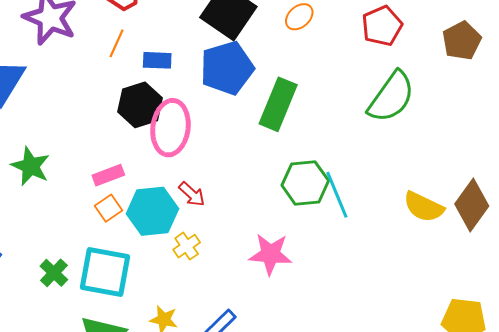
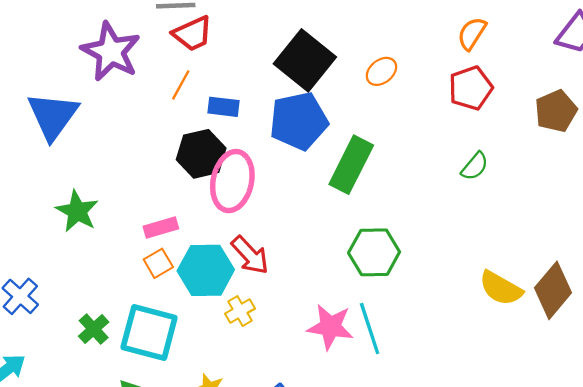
green semicircle: (391, 97) -> (475, 166), size x0.5
red arrow: (192, 194) -> (250, 255), size x1.4
cyan line: (337, 195) -> (370, 329), moved

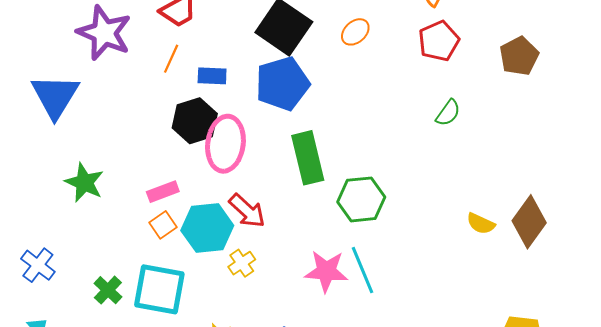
green rectangle: (351, 165) -> (308, 158), moved, turned -36
yellow semicircle: (501, 288) -> (481, 224), size x0.7

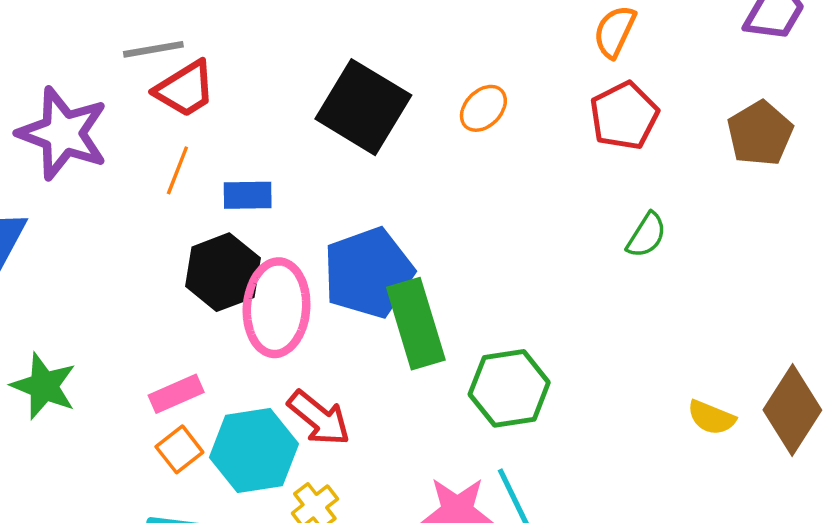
blue pentagon: (282, 84) -> (368, 273), moved

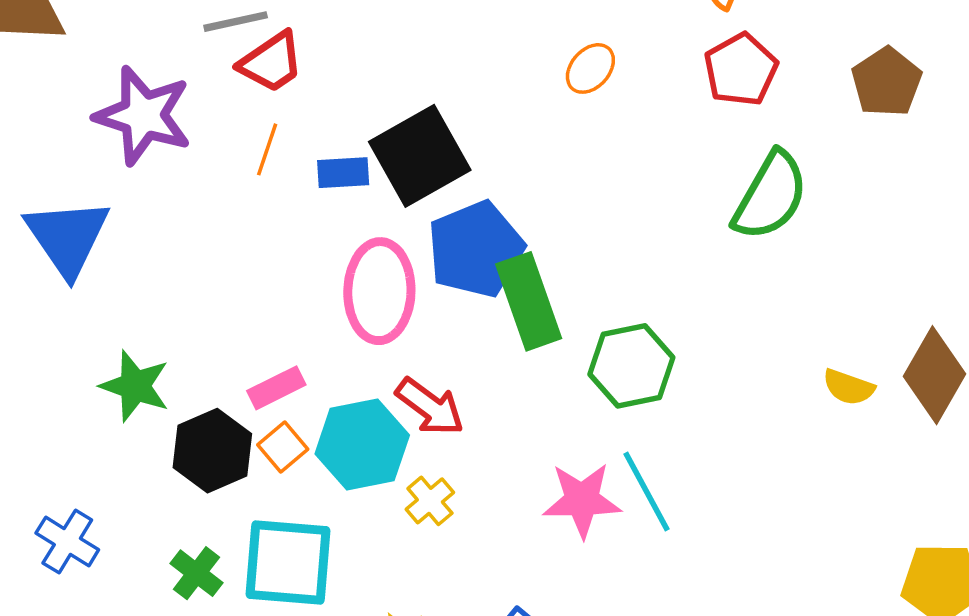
black square: (363, 107) -> (420, 156), moved, turned 32
green semicircle: (646, 235) -> (770, 196), size x1.8
black hexagon: (223, 272) -> (212, 451), moved

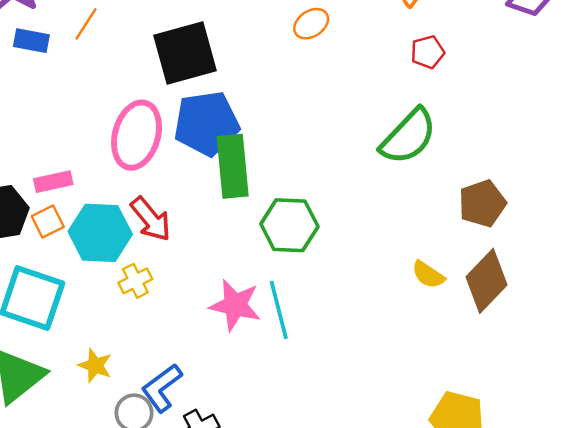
red pentagon: (741, 70) -> (428, 52), moved, size x0.7
brown pentagon: (887, 82) -> (482, 203), moved
blue rectangle: (343, 173) -> (31, 41), moved

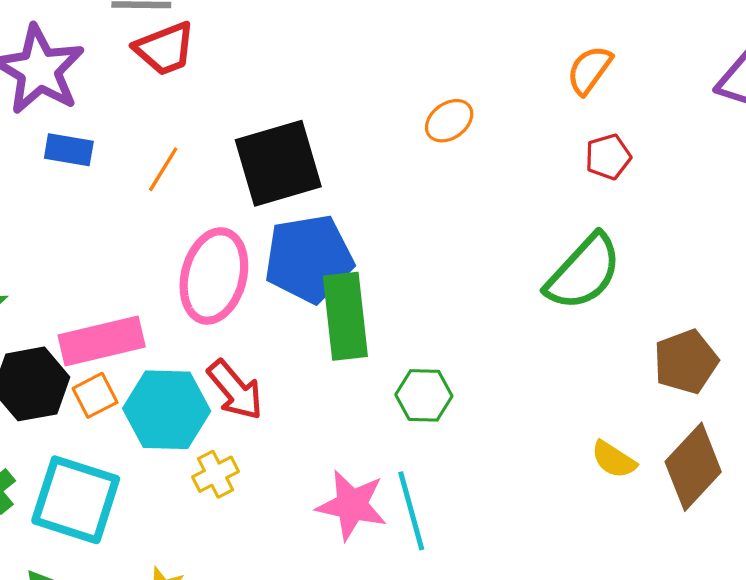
orange line: (86, 24) -> (163, 169), moved
pink rectangle: (53, 182) -> (102, 341), size x1.6
green hexagon: (289, 225) -> (424, 395), size x0.7

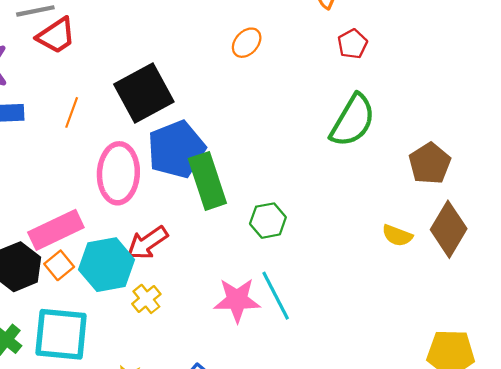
red arrow: (235, 390) -> (147, 243), turned 108

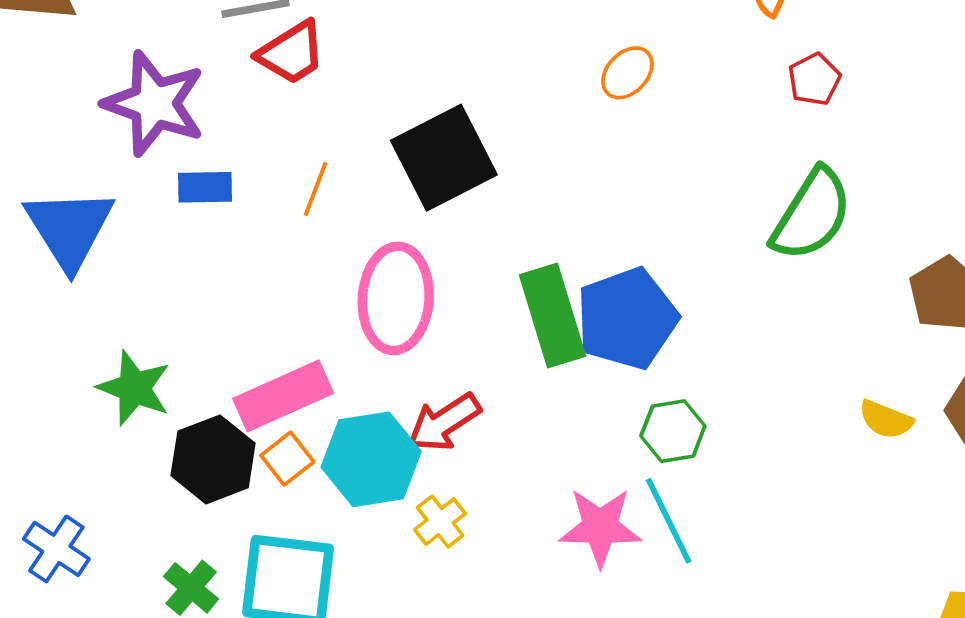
blue pentagon: (176, 149) -> (627, 319), moved
green hexagon: (268, 221) -> (673, 431), moved

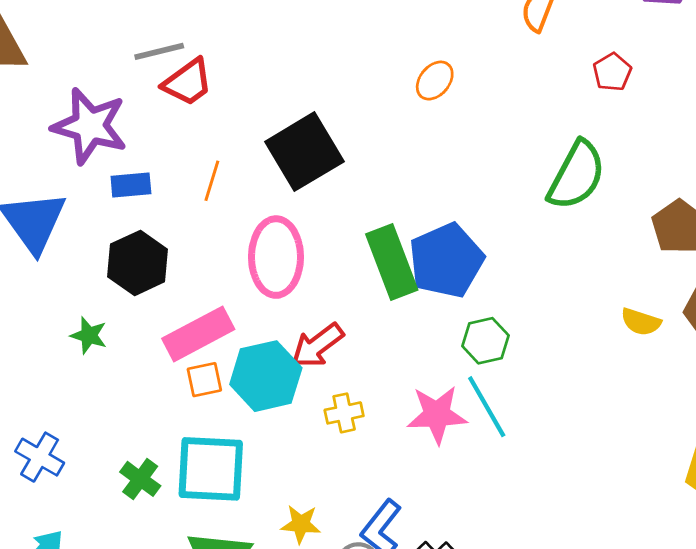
red pentagon: (814, 79) -> (612, 72), moved
green star: (134, 388) -> (89, 335), size x0.7
black hexagon: (213, 459) -> (138, 263), moved
orange square: (287, 459) -> (204, 380), turned 30
yellow cross: (440, 522) -> (344, 413), moved, turned 30

